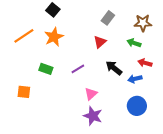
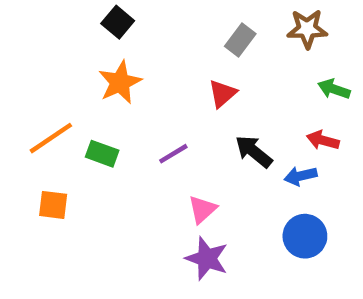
brown star: (143, 23) -> (307, 29), moved
orange line: (24, 36) -> (51, 138), moved
green arrow: (134, 43) -> (334, 89), moved

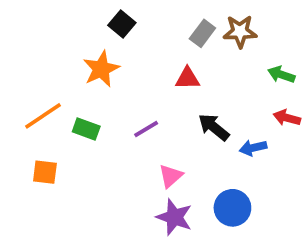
black square: (118, 22) -> (122, 24), moved
brown star: (307, 29) -> (240, 31), moved
red triangle: (222, 94) -> (187, 78), turned 40
red arrow: (323, 140) -> (287, 118), moved
blue circle: (305, 236) -> (232, 208), moved

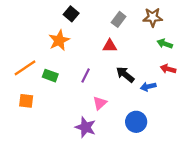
brown star: (240, 31) -> (153, 17), moved
purple line: (146, 129) -> (86, 76), turned -32
purple star: (174, 217) -> (86, 127), moved

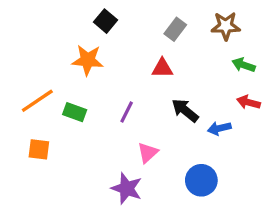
orange star: (59, 40) -> (88, 60), turned 30

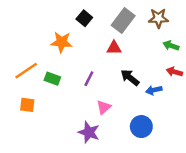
black square: (106, 21) -> (84, 18), moved
gray rectangle: (175, 29) -> (123, 20), size x1.5

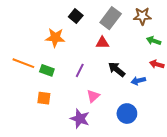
orange line: (26, 71) -> (23, 63), turned 55
orange square: (27, 105) -> (44, 98), moved

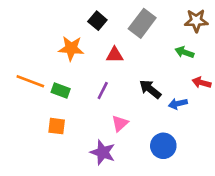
brown star: (142, 16) -> (196, 21), moved
green arrow: (154, 41) -> (184, 52), moved
red triangle: (102, 43) -> (115, 55), moved

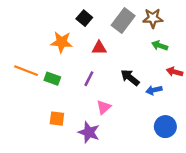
brown star: (196, 21) -> (153, 18), moved
orange square: (57, 126) -> (57, 119), moved
blue circle: (163, 146) -> (165, 127), moved

